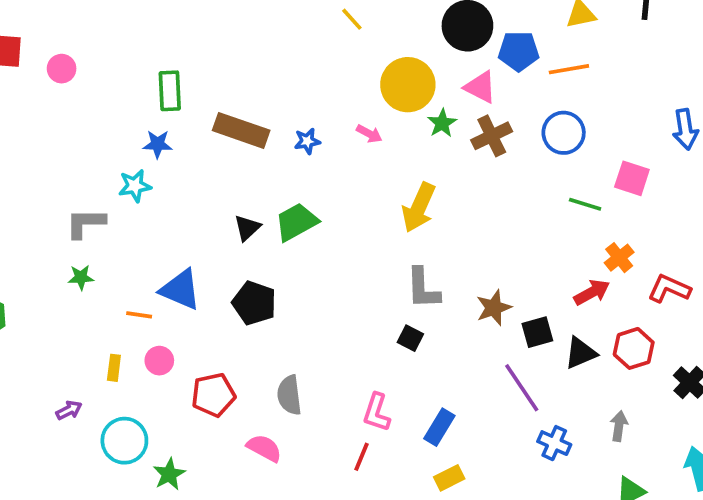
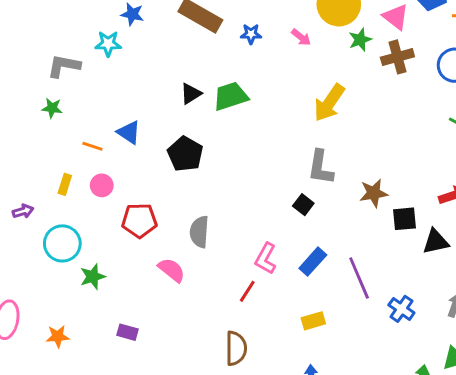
blue triangle: (180, 290) -> (129, 132), size x0.7
purple line: (522, 388) -> (359, 278), moved
blue rectangle: (439, 427) -> (313, 262), moved

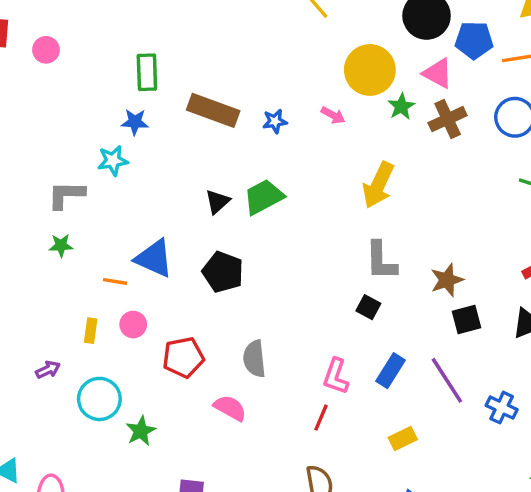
blue triangle: (129, 132) -> (154, 258), size x1.4
black square: (404, 219) -> (467, 319), moved

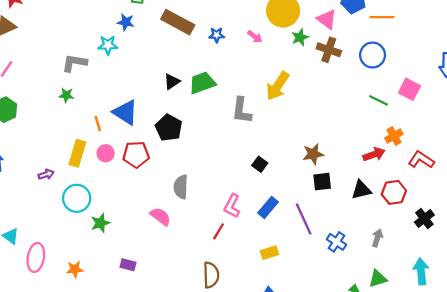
brown cross: (448, 119) -> (329, 50), turned 35
gray L-shape: (381, 261) -> (242, 110), moved
orange line: (115, 281) -> (98, 124), turned 56
yellow rectangle: (91, 331) -> (77, 153), size x1.6
red pentagon: (183, 357) -> (136, 155), moved

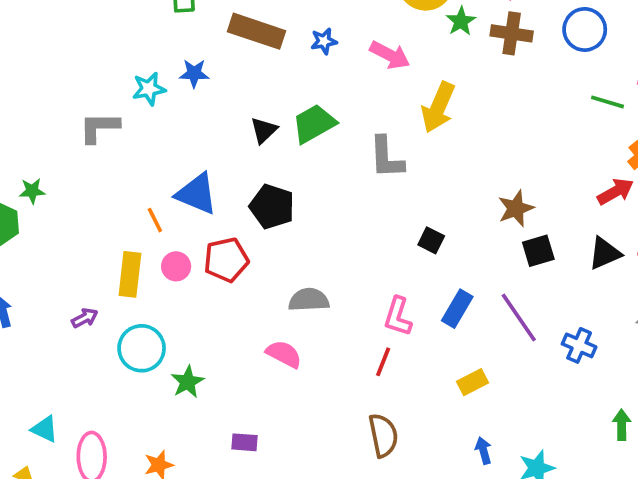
blue star: (126, 22) -> (194, 73), moved
pink arrow: (255, 37) -> (390, 55), moved, size x1.5
green star: (66, 95) -> (32, 191), moved
gray semicircle: (181, 187) -> (309, 300), turned 95

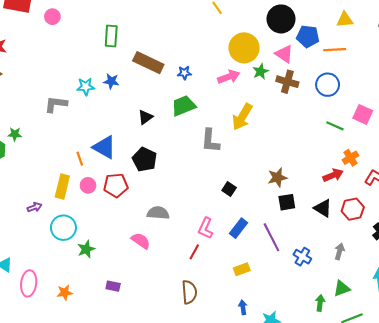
pink arrow: (390, 55) -> (229, 77), moved, turned -55
green trapezoid: (314, 124) -> (183, 106), moved
black triangle: (605, 253) -> (323, 208), turned 48

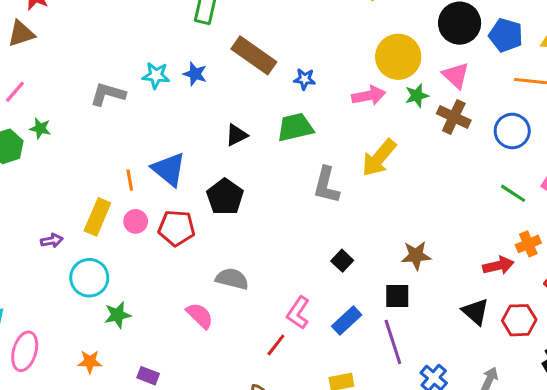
blue pentagon: (308, 36) -> (506, 35), moved
black square: (287, 202) -> (397, 296), moved
orange star: (65, 293) -> (90, 362), moved

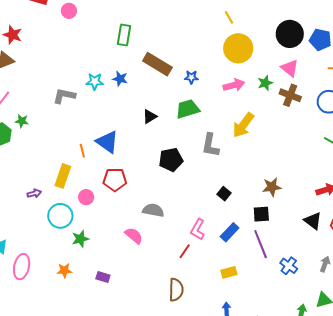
yellow circle: (398, 57) -> (238, 48), moved
black pentagon: (225, 197) -> (171, 160), moved, turned 30
pink circle: (136, 221) -> (86, 197), moved

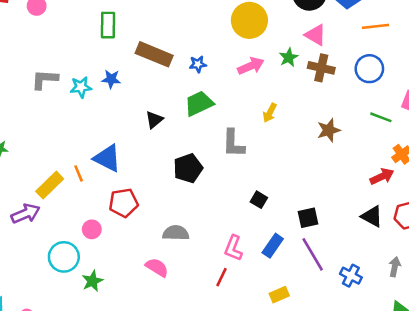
gray L-shape: (64, 96) -> (45, 79), moved
yellow arrow: (243, 125) -> (270, 113), size x0.6
yellow rectangle: (63, 176) -> (50, 185), moved, turned 35
brown star: (272, 187) -> (329, 130), moved
purple arrow: (34, 193) -> (26, 214), moved, size x1.6

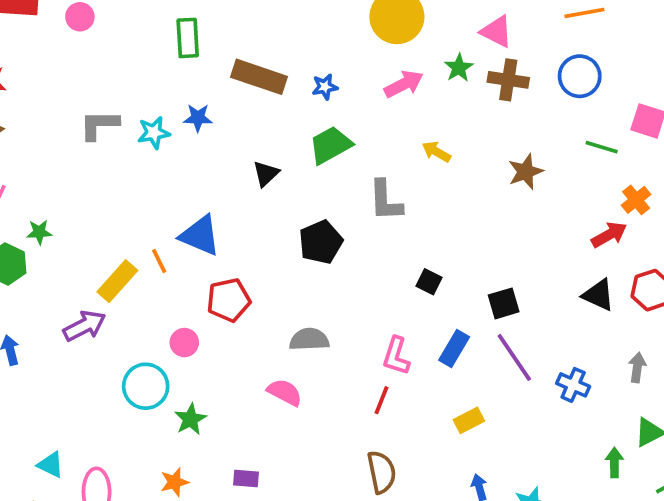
yellow arrow: (270, 113) -> (436, 152), turned 96

